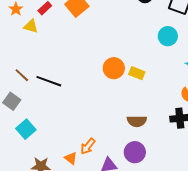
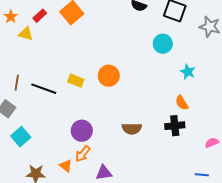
yellow rectangle: (137, 73) -> (76, 81), moved
brown line: (22, 75) -> (17, 83), turned 56
purple circle: (135, 152) -> (82, 131), moved

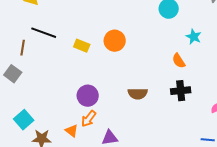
black line: (44, 89) -> (44, 33), moved
orange semicircle: (182, 103) -> (179, 61), moved
cyan square: (21, 137) -> (24, 120), moved

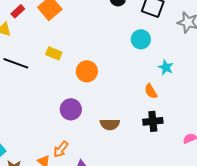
yellow rectangle: (82, 46) -> (54, 53), moved
purple circle: (88, 96) -> (71, 109), moved

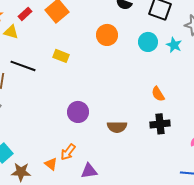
cyan star: (166, 67) -> (174, 45), moved
orange circle: (87, 71) -> (107, 35), moved

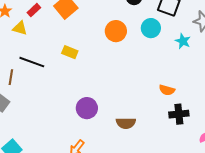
cyan circle: (148, 42) -> (151, 28), moved
orange semicircle: (158, 94) -> (167, 90), turned -42
black cross: (160, 124) -> (179, 114), moved

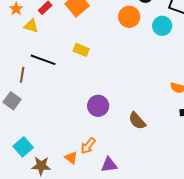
orange circle: (116, 31) -> (129, 17), moved
brown semicircle: (126, 123) -> (137, 121), turned 48

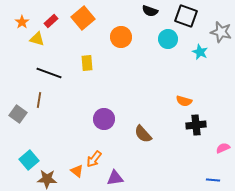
orange circle: (129, 17) -> (121, 37), moved
yellow rectangle: (81, 50) -> (87, 63), turned 63
brown line: (22, 75) -> (39, 100), moved

